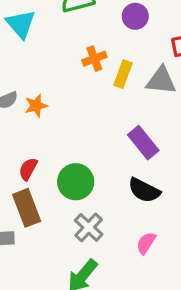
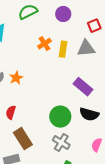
red semicircle: (28, 169) -> (11, 112), moved
green circle: (76, 182) -> (60, 117), moved

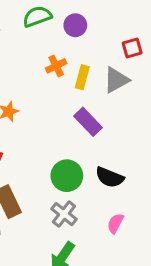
purple circle: (63, 14) -> (75, 25), moved
gray triangle: (86, 48) -> (116, 80), turned -30
purple rectangle: (83, 87) -> (88, 122), moved

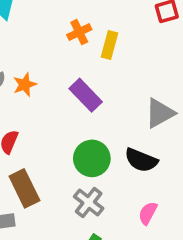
gray triangle: (116, 80) -> (160, 113), moved
purple rectangle: (88, 122) -> (86, 95), moved

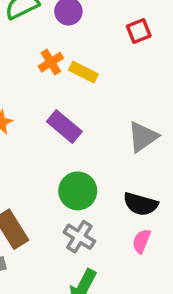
yellow rectangle: (109, 45) -> (83, 72), turned -72
black semicircle: (141, 160) -> (141, 204), moved

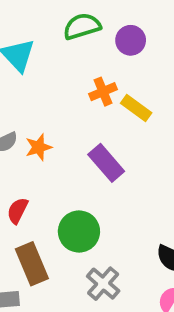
green circle: (78, 191) -> (79, 231), moved

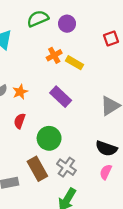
red semicircle: (17, 211) -> (20, 121), moved
brown rectangle: (32, 264) -> (37, 169), moved

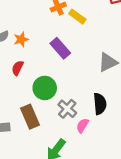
black semicircle: (106, 148) -> (100, 104), turned -120
gray cross: (66, 167) -> (67, 109), moved
pink semicircle: (106, 172) -> (82, 126), moved

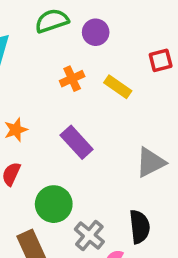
yellow rectangle: (77, 17) -> (118, 87), moved

